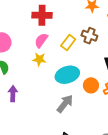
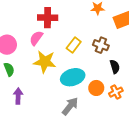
brown cross: (89, 36) -> (101, 45), moved
pink semicircle: (41, 40) -> (36, 38), moved
yellow star: (39, 59) -> (45, 62), size x1.6

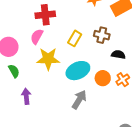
black semicircle: (115, 67) -> (118, 55), turned -56

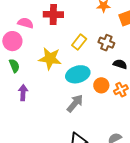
pink semicircle: (37, 37) -> (26, 23), moved, turned 70

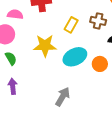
purple arrow: (23, 93) -> (13, 86), moved
gray arrow: (75, 103) -> (63, 97), moved

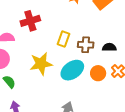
brown cross: (98, 21) -> (86, 45), moved

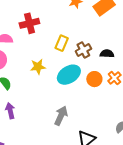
brown cross: (86, 45) -> (83, 50), turned -35
yellow star: (41, 64) -> (38, 67), size x0.7

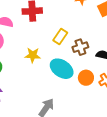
cyan ellipse: (69, 75) -> (62, 69), turned 55

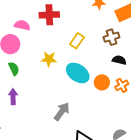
brown cross: (80, 47) -> (111, 37), moved

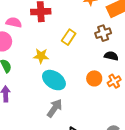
cyan ellipse: (78, 73) -> (54, 80), moved

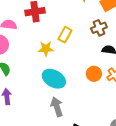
yellow star: (41, 56) -> (46, 49), moved
gray arrow: (55, 108) -> (57, 107), turned -48

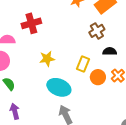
yellow rectangle: (65, 35) -> (83, 64), moved

